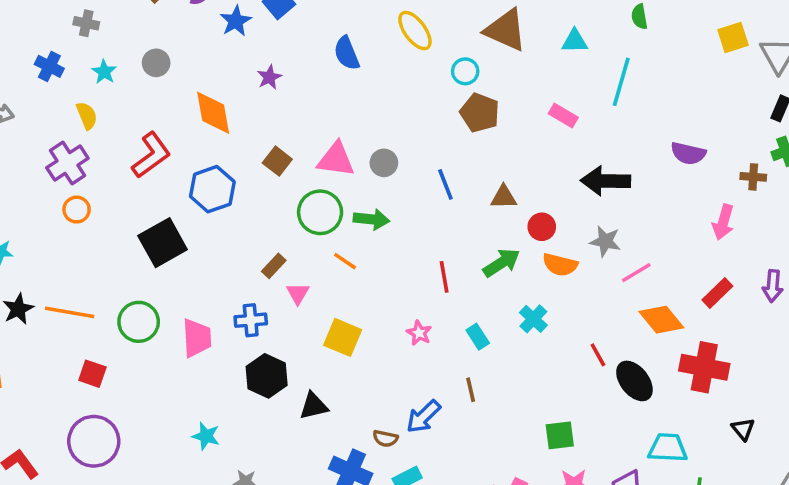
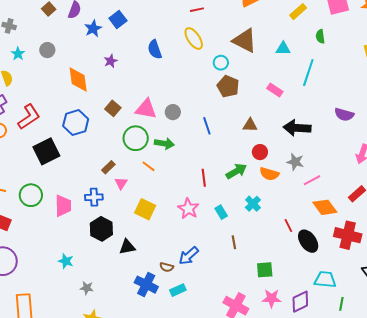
red L-shape: (151, 155) -> (29, 117), moved
brown triangle: (504, 197) -> (250, 125), moved
pink star: (419, 333) -> (188, 209), size x1.5
brown line: (471, 390) -> (234, 242), moved

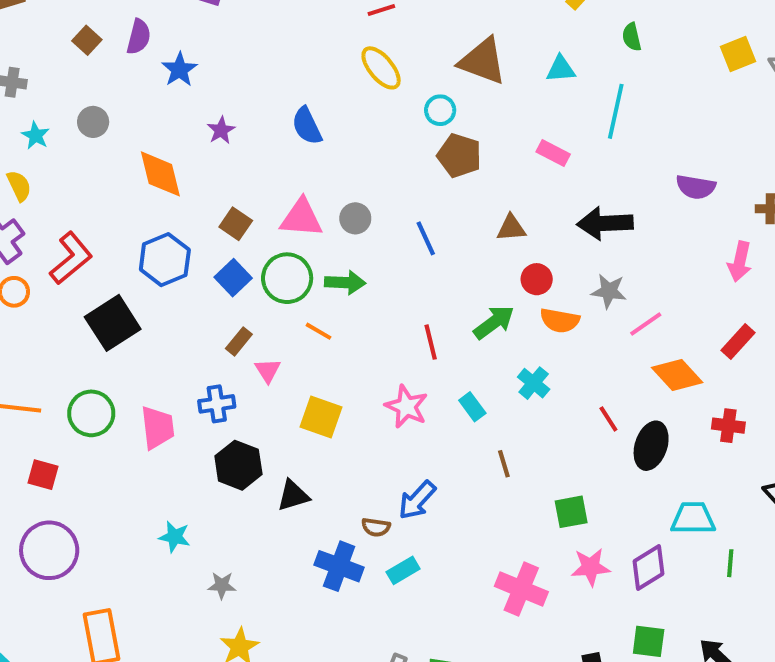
blue square: (118, 19) -> (233, 278), moved
blue semicircle: (155, 49) -> (307, 126), moved
red cross: (348, 235) -> (728, 426), size x0.6
black ellipse: (308, 241) -> (651, 446), turned 60

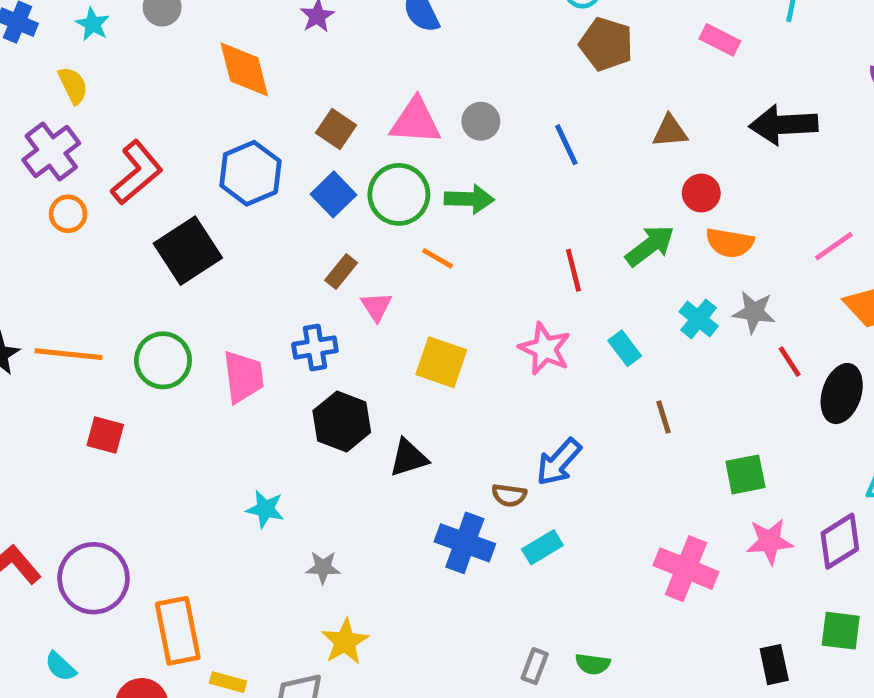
gray star: (609, 291) -> (754, 312), moved
purple circle: (49, 550) -> (94, 578), moved

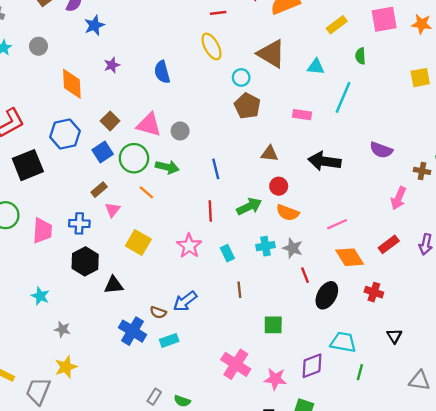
pink rectangle: (720, 40) -> (302, 115), turned -30
blue line: (566, 145) -> (216, 169), moved
cyan cross: (699, 319) -> (265, 246), turned 30
pink star: (770, 541) -> (275, 379), moved

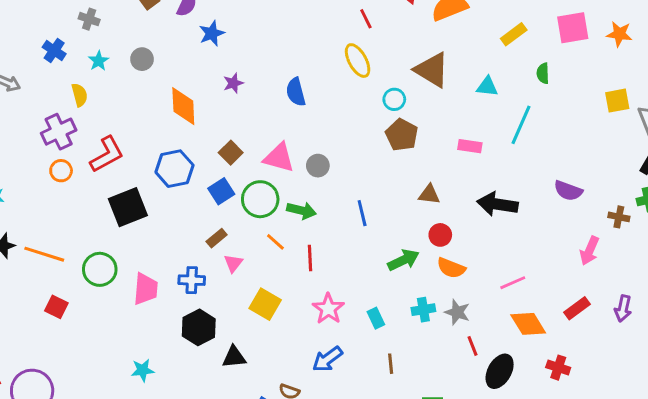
red line: (218, 13) -> (366, 19), turned 70
red line: (210, 211) -> (310, 258), moved
cyan star: (40, 296) -> (143, 370), turned -30
blue arrow: (185, 301) -> (327, 359), moved

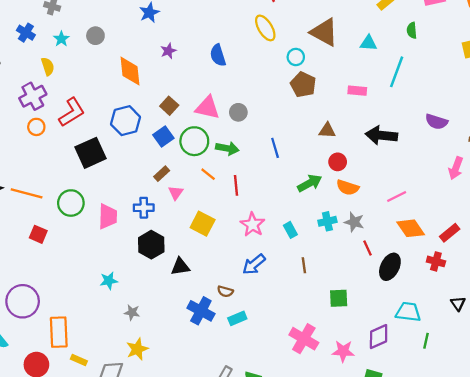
red rectangle: (577, 308) -> (450, 233), moved

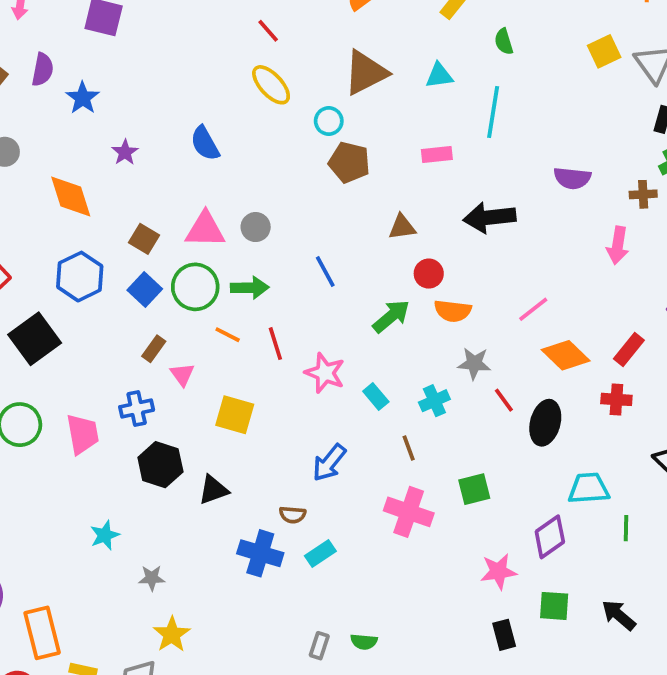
brown triangle: (324, 32) -> (366, 73), turned -44
cyan cross: (327, 221) -> (434, 401), moved
pink star: (253, 225) -> (325, 373), moved
pink cross: (304, 339) -> (409, 512), moved

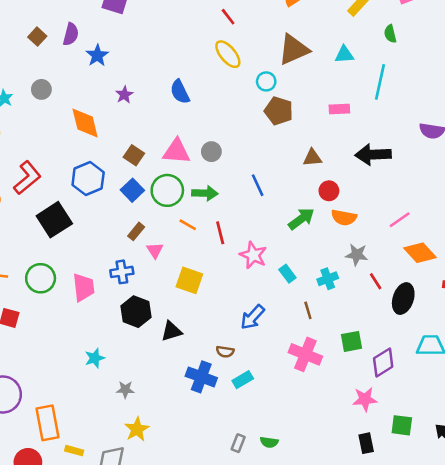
purple diamond: (550, 537) -> (383, 362), moved

